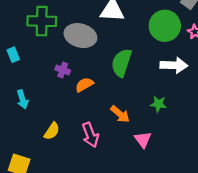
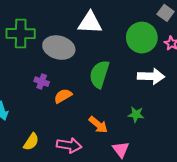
pink arrow: (90, 135) -> (69, 145), turned -60

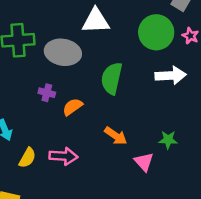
green star: (136, 114) -> (168, 140), moved
yellow semicircle: (31, 142) -> (27, 158), moved
pink arrow: (69, 145) -> (63, 156), moved

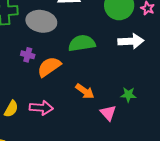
green semicircle: (112, 78) -> (82, 43), turned 68
orange semicircle: (73, 107) -> (49, 67), size x1.4

